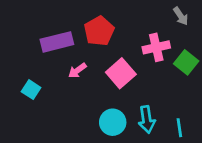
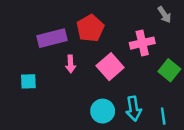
green square: (186, 62) -> (169, 70), moved
pink arrow: (77, 70) -> (70, 64), turned -56
cyan square: (31, 90) -> (28, 81), turned -35

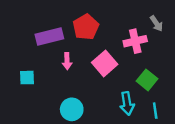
gray arrow: (164, 15) -> (156, 23), moved
green square: (169, 70) -> (147, 80), moved
cyan circle: (103, 111) -> (72, 109), moved

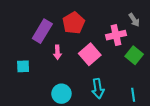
purple rectangle: (49, 36) -> (42, 31), turned -45
green square: (147, 80) -> (134, 55), moved
cyan arrow: (127, 103) -> (98, 89), moved

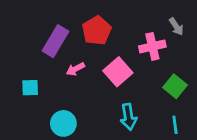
pink arrow: (57, 52) -> (75, 69), turned 64
green square: (134, 55) -> (175, 86), moved
cyan circle: (61, 94) -> (63, 123), moved

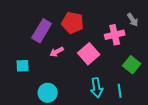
red pentagon: (97, 31) -> (73, 23), turned -30
cyan line: (175, 125) -> (120, 91), moved

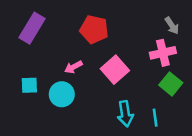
purple rectangle: (42, 31) -> (32, 28), moved
pink cross: (115, 35) -> (163, 53), moved
cyan circle: (48, 93) -> (62, 94), moved

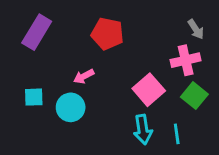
pink square: (115, 70) -> (149, 90), moved

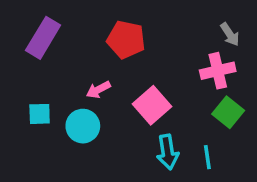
pink square: (149, 90) -> (152, 105), moved

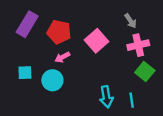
gray arrow: (230, 34) -> (131, 21), moved
red pentagon: (126, 40) -> (59, 32), moved
pink square: (152, 105) -> (96, 41), moved

